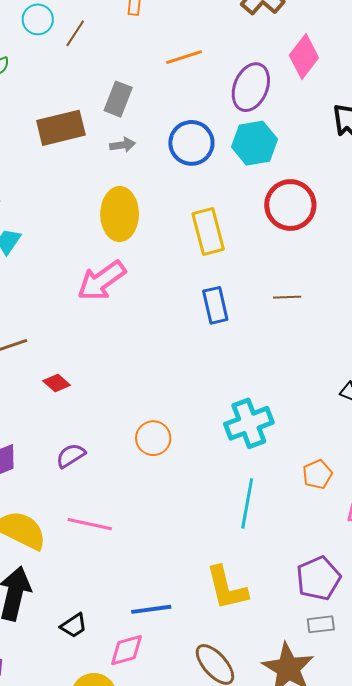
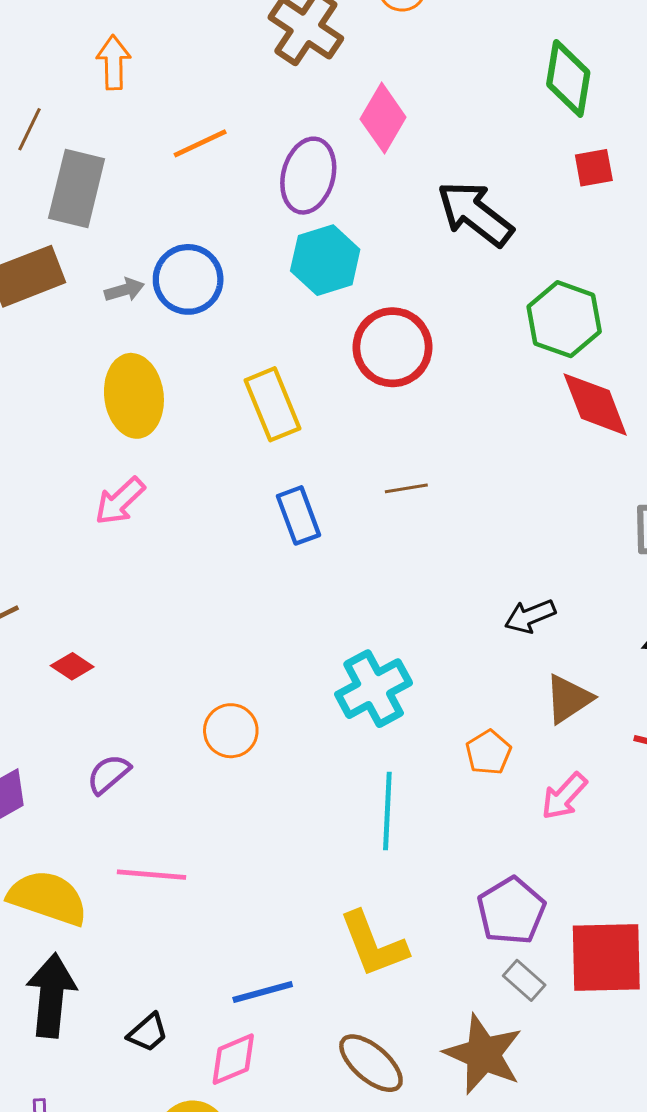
gray rectangle: (118, 99) -> (77, 189), moved, size x1.4
blue circle: (191, 143) -> (188, 279), moved
pink arrow: (102, 281) -> (120, 501), size x0.7
gray rectangle: (321, 624) -> (524, 980), turned 56

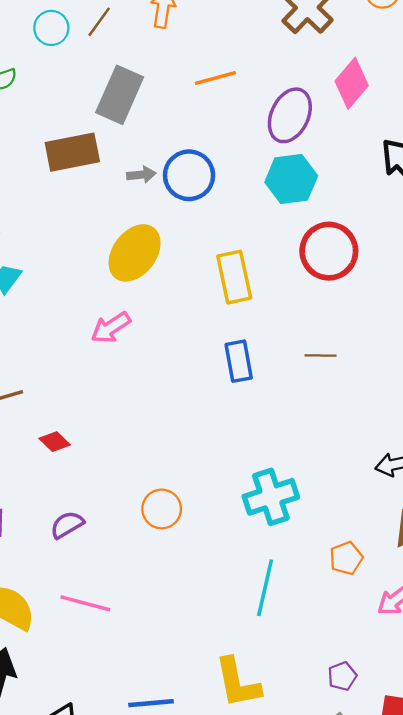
brown line: (29, 129) -> (99, 22), moved
yellow ellipse: (134, 396) -> (135, 253), turned 34
purple pentagon: (511, 911) -> (342, 676), size x0.6

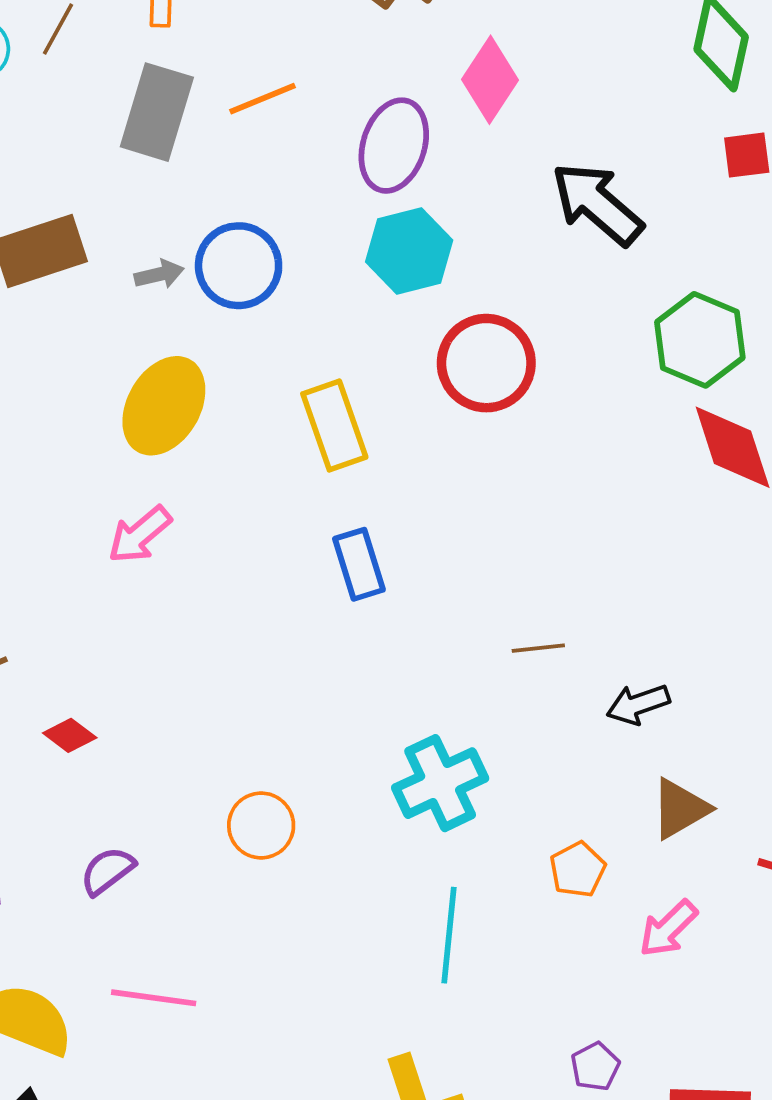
gray rectangle: (120, 95) -> (157, 112), moved
brown line: (321, 356) -> (538, 648), moved

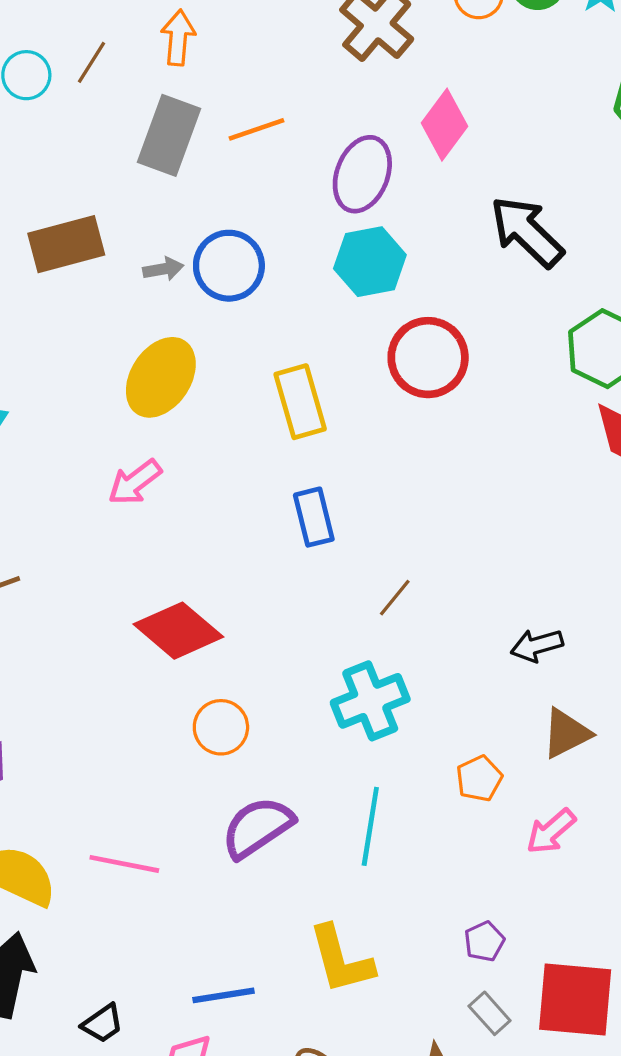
brown line: (538, 648) -> (395, 598), moved, turned -48
red diamond: (70, 735) -> (178, 631), moved, size x2.0
purple semicircle: (107, 871) -> (257, 827), moved, size x1.6

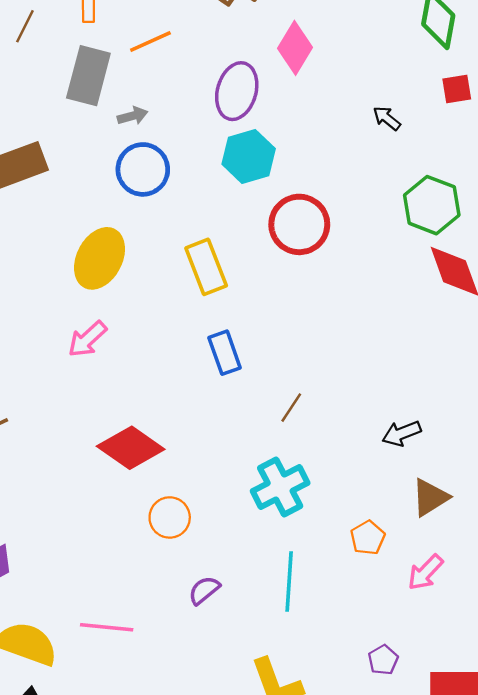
orange line: (257, 129) -> (150, 41), moved
black arrow: (527, 232) -> (387, 118), moved, size x0.5
gray arrow: (163, 269) -> (133, 116), moved
purple semicircle: (257, 827) -> (204, 590), size x0.6

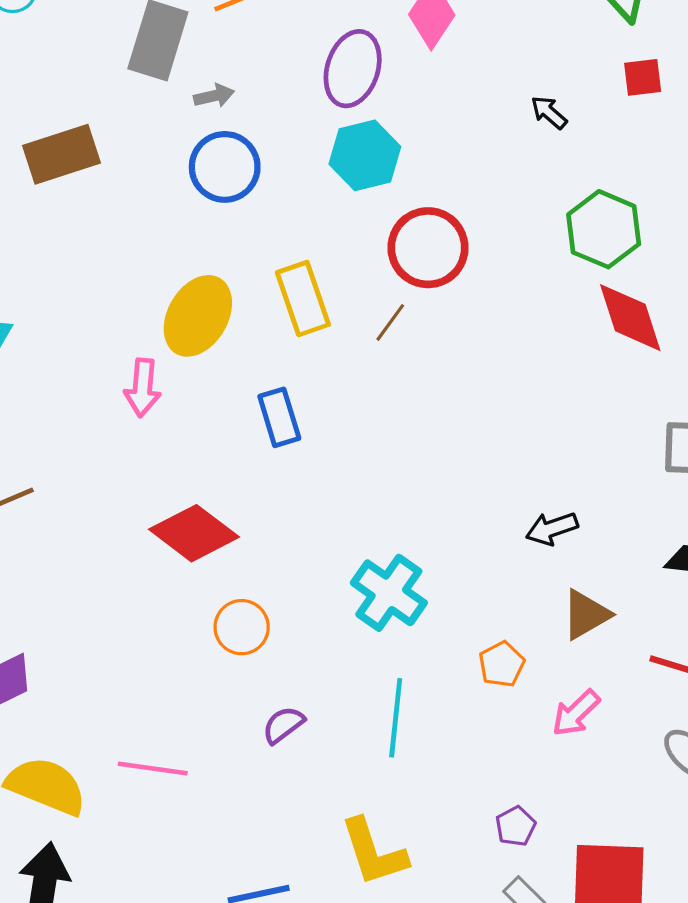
yellow ellipse: (100, 258) -> (198, 316), moved
pink arrow: (87, 339) -> (143, 388), turned -45
blue rectangle: (225, 353) -> (279, 417), moved
brown line: (291, 408) -> (390, 322), moved
cyan cross: (280, 487) -> (389, 593), turned -30

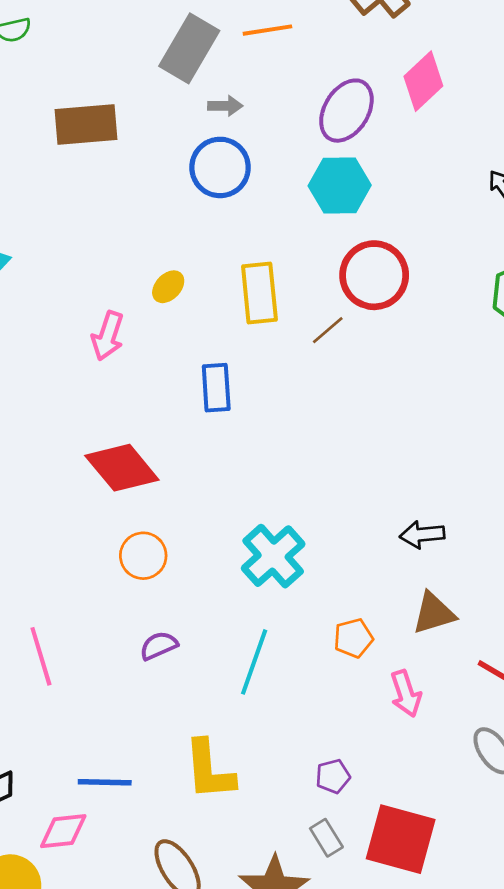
yellow ellipse: (198, 316) -> (168, 287), size x0.5
pink arrow: (576, 713) -> (406, 694), turned -78
pink line: (153, 768) -> (41, 656), turned 52

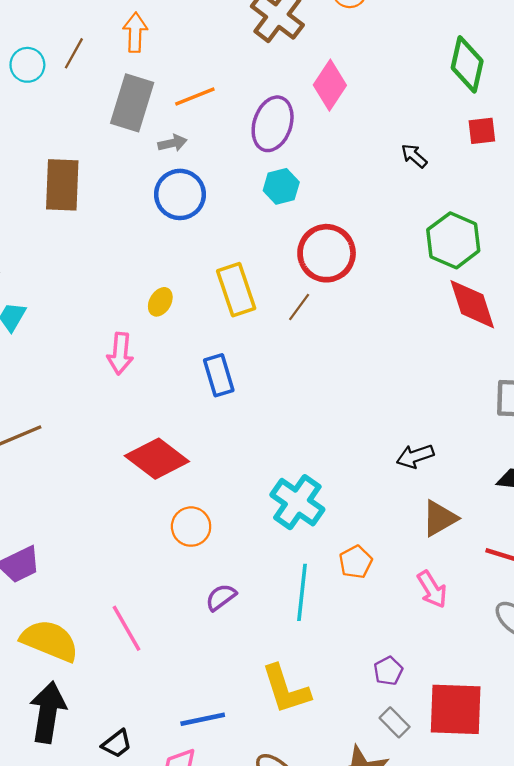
orange line: (267, 30) -> (195, 97), moved
brown rectangle: (86, 125) -> (62, 185), turned -70
cyan hexagon: (340, 185) -> (281, 186), size x0.7
orange pentagon: (353, 638) -> (356, 562), moved

